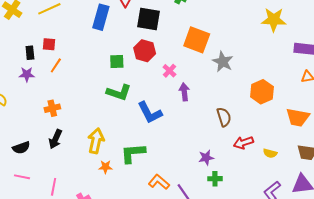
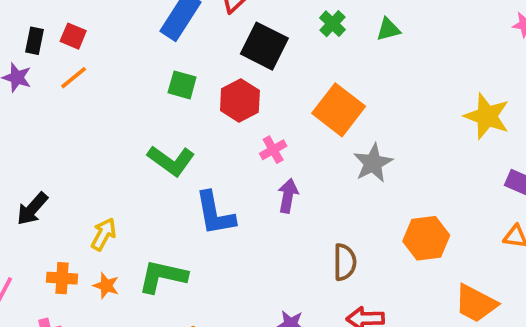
green square: (117, 61) -> (182, 85), moved
orange cross: (52, 108) -> (62, 278), moved
yellow arrow: (96, 141) -> (104, 234), size x0.7

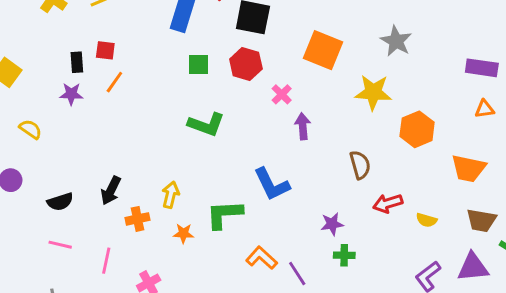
yellow star: (487, 116) -> (373, 92), moved
gray star: (373, 163) -> (396, 41), moved
blue L-shape: (215, 213) -> (272, 184), moved
orange cross: (62, 278) -> (138, 219), moved

